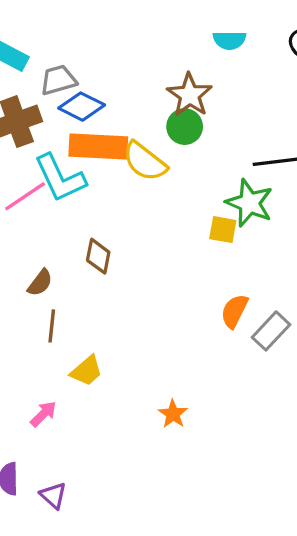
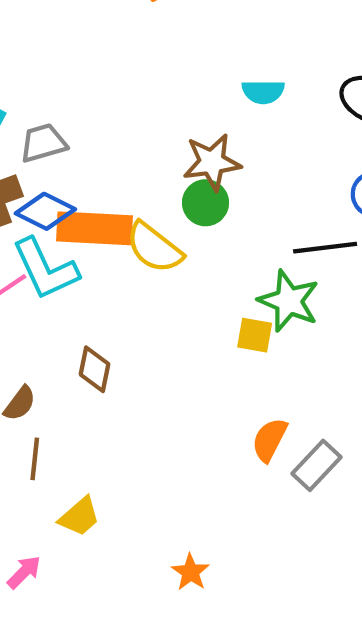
brown star: (190, 95) -> (212, 162), turned 30
blue diamond: (82, 107) -> (45, 211), moved

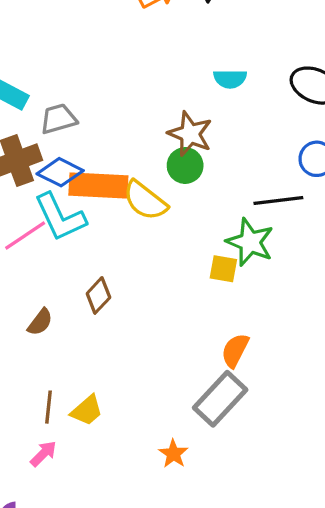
brown star: (212, 162) -> (190, 134), turned 30
brown diamond: (94, 369) -> (98, 295), turned 32
brown line: (35, 459) -> (48, 407), moved
gray rectangle: (317, 465) -> (220, 399), moved, size x1.4

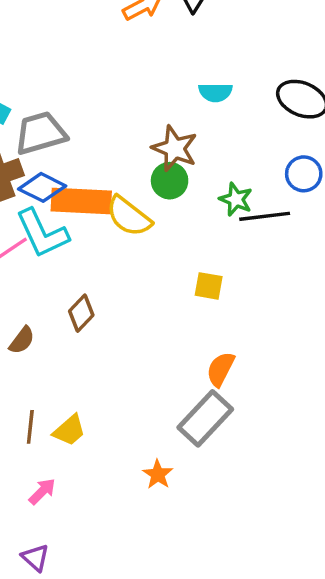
gray trapezoid: (58, 119) -> (41, 133), size x1.4
green star: (250, 242) -> (236, 199), moved, size x0.7
pink arrow: (43, 454) -> (42, 491), moved

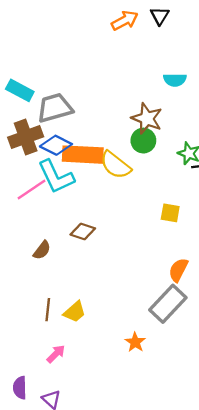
brown diamond: (81, 313) -> (83, 231), turned 65

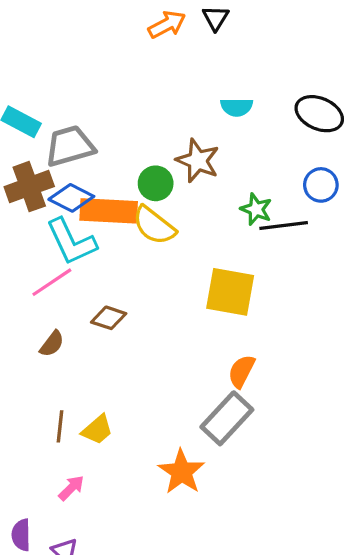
green circle: (143, 141) -> (156, 183), moved
pink line: (31, 190) -> (52, 282), moved
yellow square: (170, 213) -> (230, 292), size x1.8
orange star: (135, 342) -> (182, 472), size x1.6

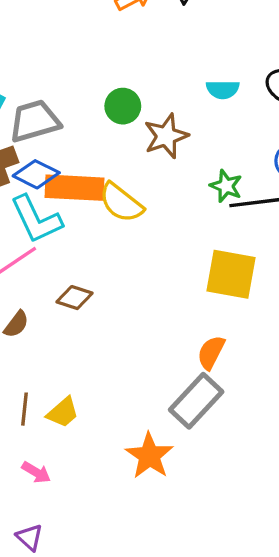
cyan semicircle: (237, 107) -> (223, 89), moved
brown star: (198, 161) -> (166, 136), turned 30
green circle: (156, 183) -> (123, 106), moved
yellow square: (230, 292) -> (231, 274), moved
pink arrow: (71, 488) -> (36, 472), turned 76

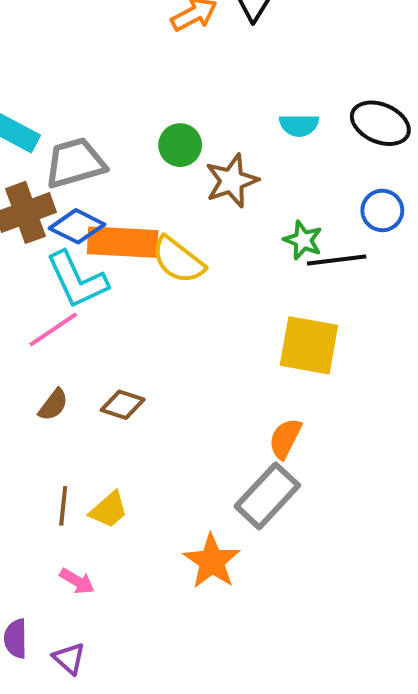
brown diamond: (74, 298) -> (123, 405), moved

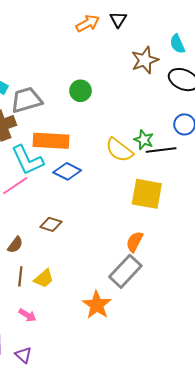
cyan semicircle: (299, 125) -> (177, 44), moved, turned 66
brown star: (232, 181) -> (145, 60), moved
blue diamond: (77, 226) -> (67, 171), moved
yellow semicircle: (178, 260) -> (119, 150), moved
brown semicircle: (53, 405) -> (15, 245), moved

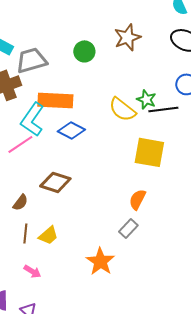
brown star: (145, 60) -> (127, 37), moved
cyan L-shape: (27, 160) -> (32, 119), turned 60
brown diamond: (51, 224) -> (55, 182), size x1.4
gray rectangle: (125, 271) -> (128, 228), size x0.6

